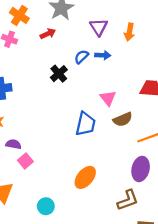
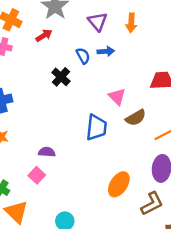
blue semicircle: (81, 57) -> (83, 56), turned 112
purple semicircle: (13, 144) -> (47, 152), moved
orange ellipse: (85, 177) -> (119, 184), moved

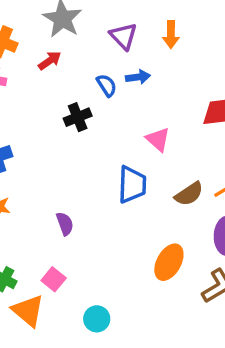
black cross: (61, 77) -> (78, 117), turned 30
brown semicircle: (136, 118) -> (189, 194), moved
purple semicircle: (47, 152) -> (65, 224), turned 70
pink square: (37, 175) -> (54, 279), moved

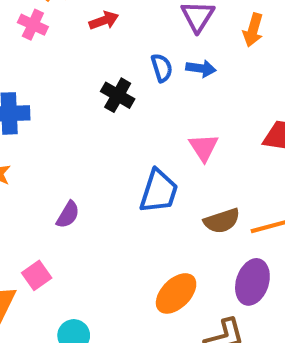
black cross: (78, 117) -> (118, 95), turned 36
purple semicircle: (65, 224) -> (68, 215), turned 35

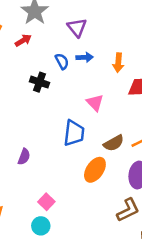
orange arrow: (253, 30) -> (118, 63), moved
pink square: (37, 275) -> (46, 202), moved
orange ellipse: (176, 293) -> (95, 170), moved

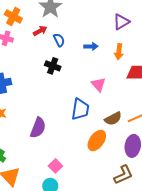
purple triangle: (77, 27) -> (121, 22), moved, turned 36
blue semicircle: (62, 61) -> (59, 40), moved
purple semicircle: (24, 157) -> (38, 128), size x1.5

